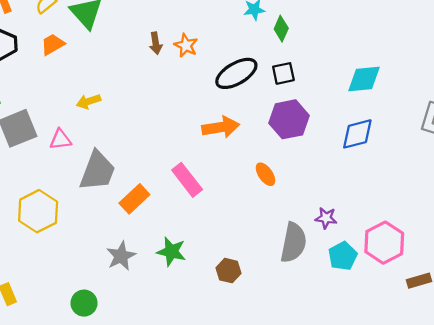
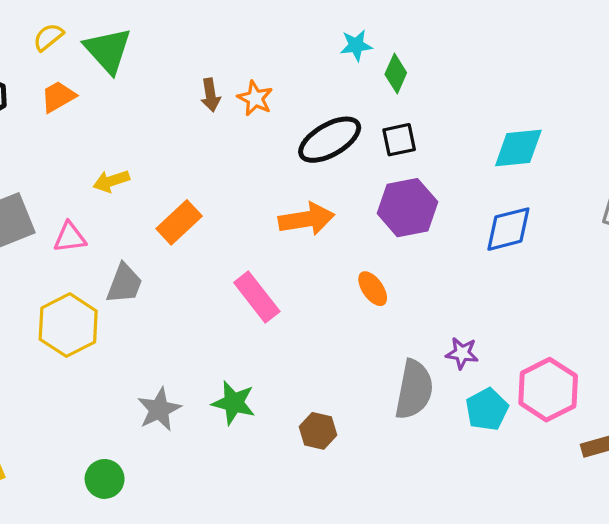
gray trapezoid: (97, 171) -> (124, 284), size x0.7
orange rectangle: (134, 199) -> (179, 222), moved
yellow hexagon: (38, 211) -> (68, 325), moved

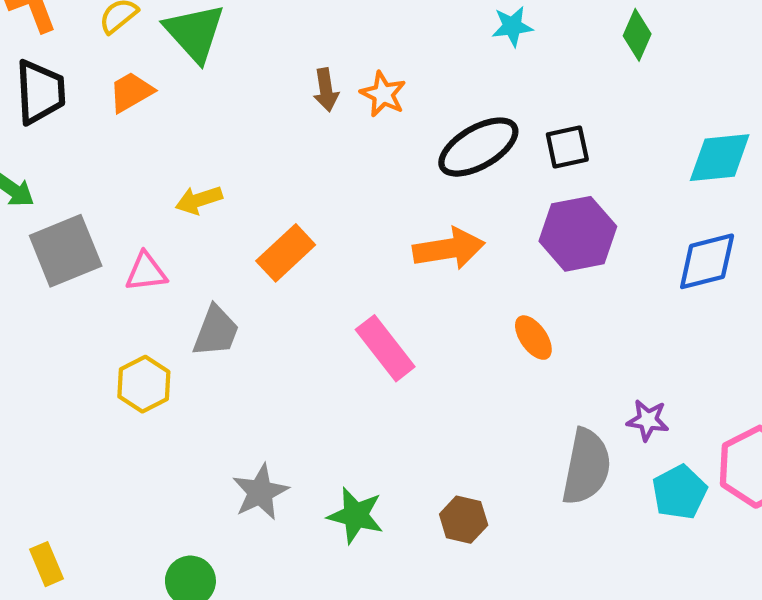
green diamond: (396, 73) -> (637, 35), moved
yellow hexagon: (68, 325) -> (144, 384), size x0.7
green star: (234, 403) -> (356, 515), moved

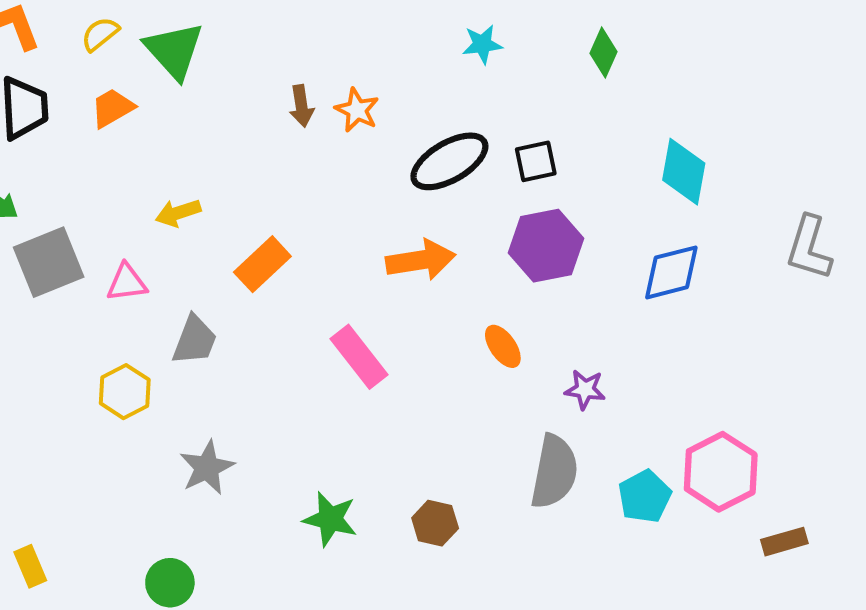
cyan diamond: (720, 158) -> (684, 172), turned -74
purple star: (648, 420) -> (585, 390), moved
gray star: (260, 492) -> (207, 468), moved

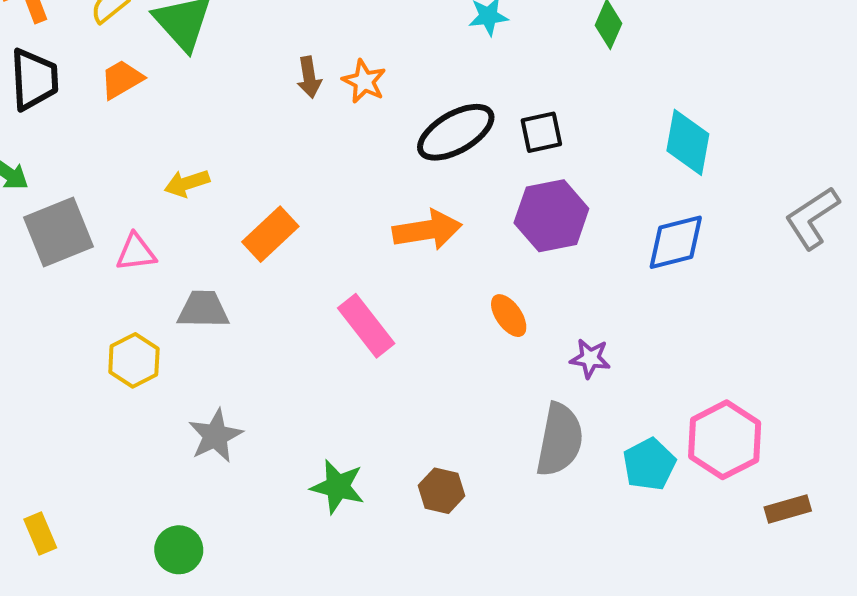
gray L-shape: (809, 248) -> (812, 218), turned 40
gray trapezoid: (195, 340) -> (203, 309), turned -110

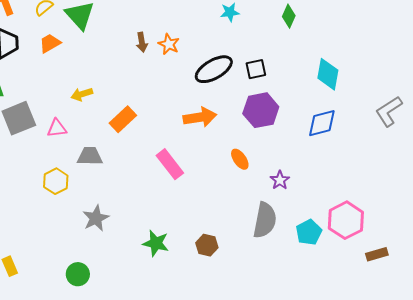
purple star: (590, 358) -> (280, 180), turned 30

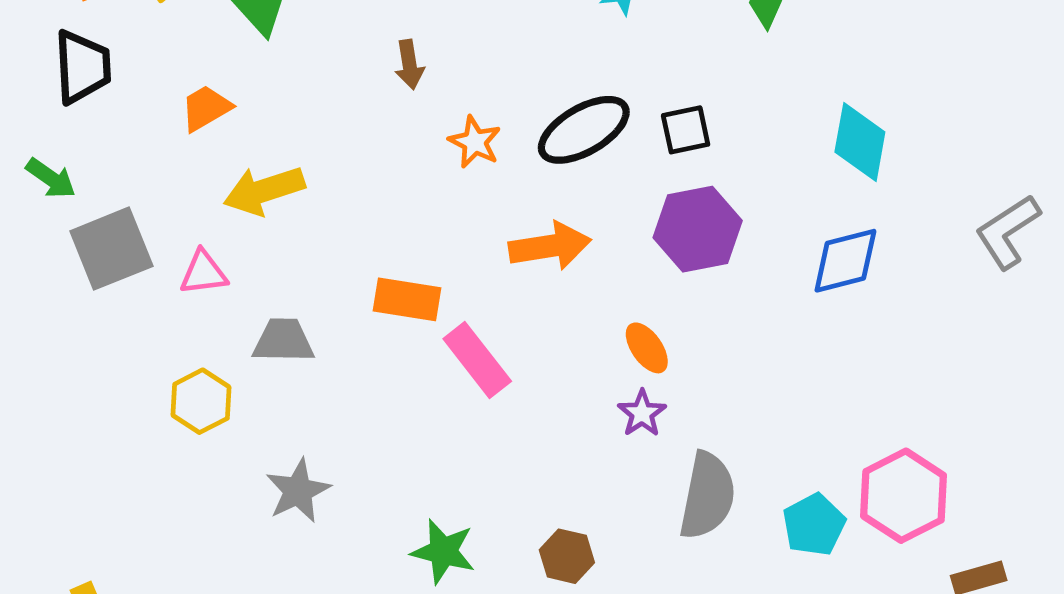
orange trapezoid: (50, 43) -> (206, 108), moved
orange star: (169, 44) -> (475, 142), moved
yellow arrow: (82, 94) -> (264, 190), size x1.5
orange rectangle: (123, 119) -> (407, 299), moved, turned 52
purple star: (280, 180) -> (642, 413), moved

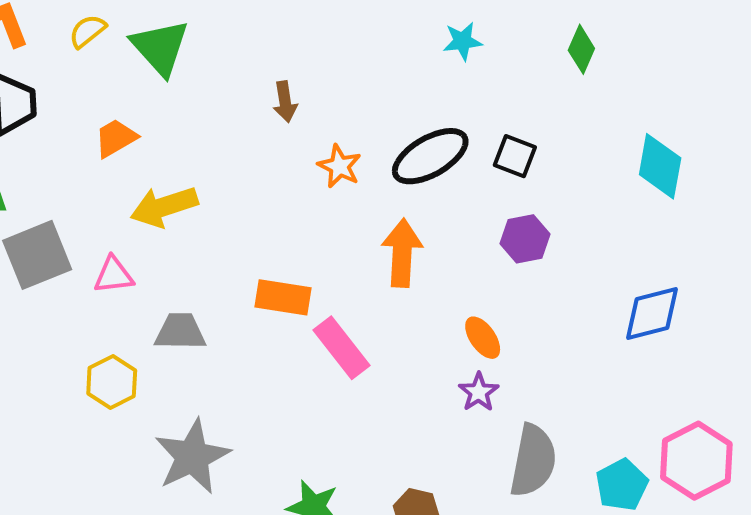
black square: (686, 130) -> (515, 156), turned 33
purple hexagon: (698, 229) -> (525, 239), size x0.7
orange arrow: (550, 246) -> (402, 253), turned -78
blue diamond: (845, 261) -> (652, 313), moved
gray star: (298, 491) -> (192, 457), size x1.4

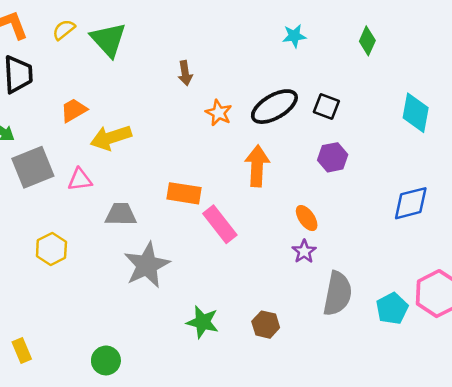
orange trapezoid: (116, 138) -> (74, 110), moved
yellow hexagon: (112, 382) -> (51, 249), moved
gray star: (192, 457) -> (147, 265), moved

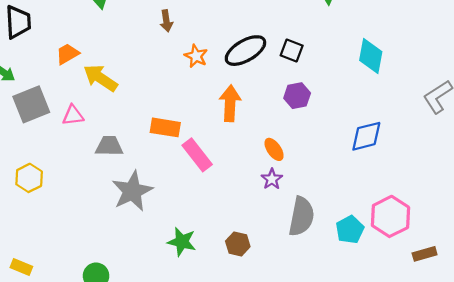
yellow arrow: (111, 138) -> (100, 78), turned 52
yellow hexagon: (51, 249) -> (29, 178), moved
yellow rectangle: (22, 351) -> (21, 267), turned -45

